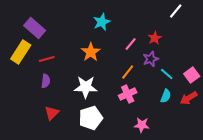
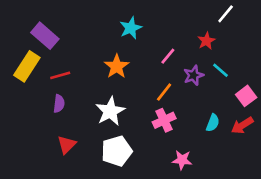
red star: (155, 38) -> (206, 41), moved
cyan line: (167, 74) -> (220, 70), moved
white star: (86, 87) -> (110, 111), turned -30

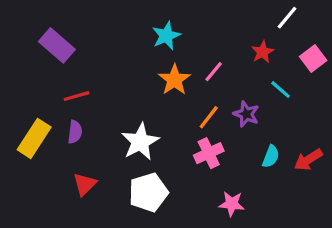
yellow rectangle: (27, 66) -> (34, 138), moved
orange star: (117, 66) -> (174, 80), moved
purple star: (194, 75) -> (246, 114), moved, turned -30
pink square: (246, 96) -> (313, 59), moved

